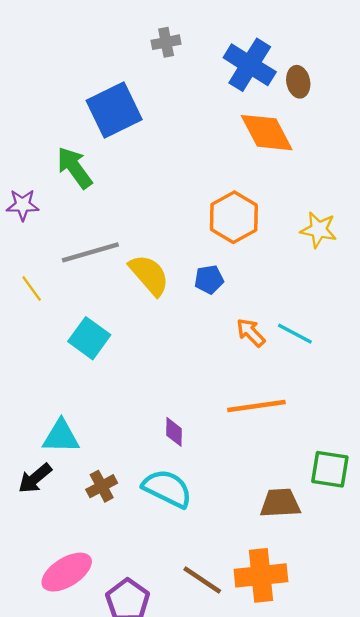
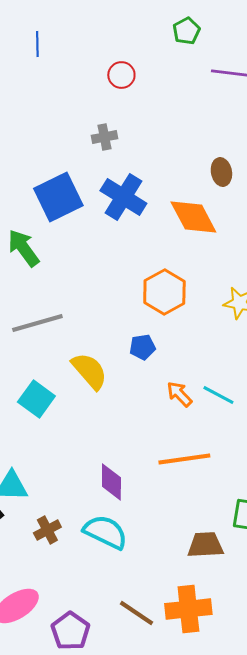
blue cross: (250, 65) -> (123, 197), moved
yellow semicircle: (149, 275) -> (89, 371), moved
purple diamond: (174, 432) -> (111, 482), size x1.4

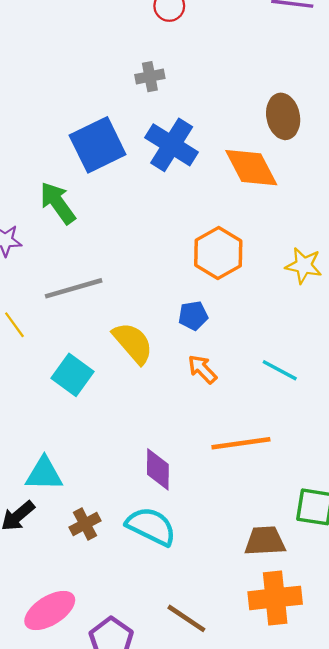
brown ellipse: (221, 172) -> (283, 116), size x1.4
orange arrow: (179, 394) -> (202, 369), moved
orange cross: (188, 609) -> (275, 598), moved

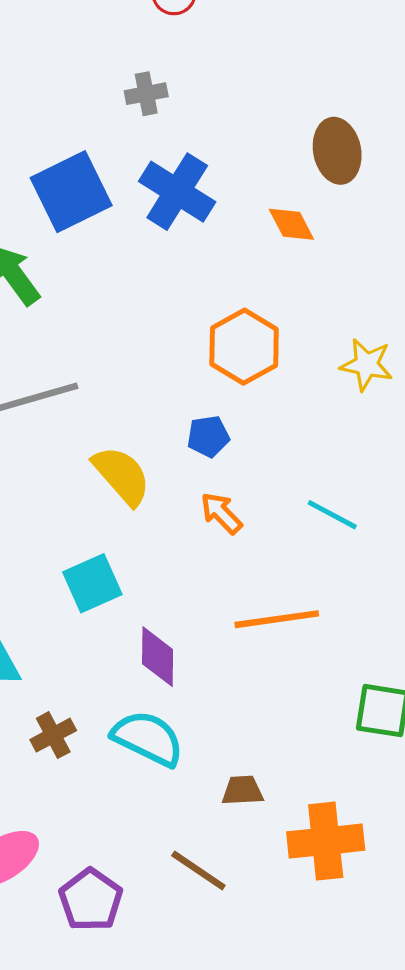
orange diamond: (251, 168) -> (291, 224), size x0.6
cyan square: (72, 375) -> (92, 583), moved, turned 30
brown trapezoid: (265, 541) -> (242, 791), moved, size x0.7

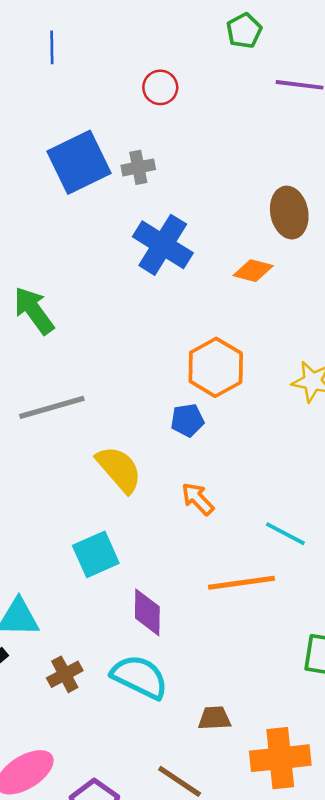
blue square: (71, 192) -> (79, 162), moved
orange diamond: (291, 224) -> (253, 271), turned -48
blue pentagon: (208, 436) -> (187, 420), moved
cyan line: (332, 515) -> (285, 534), moved

